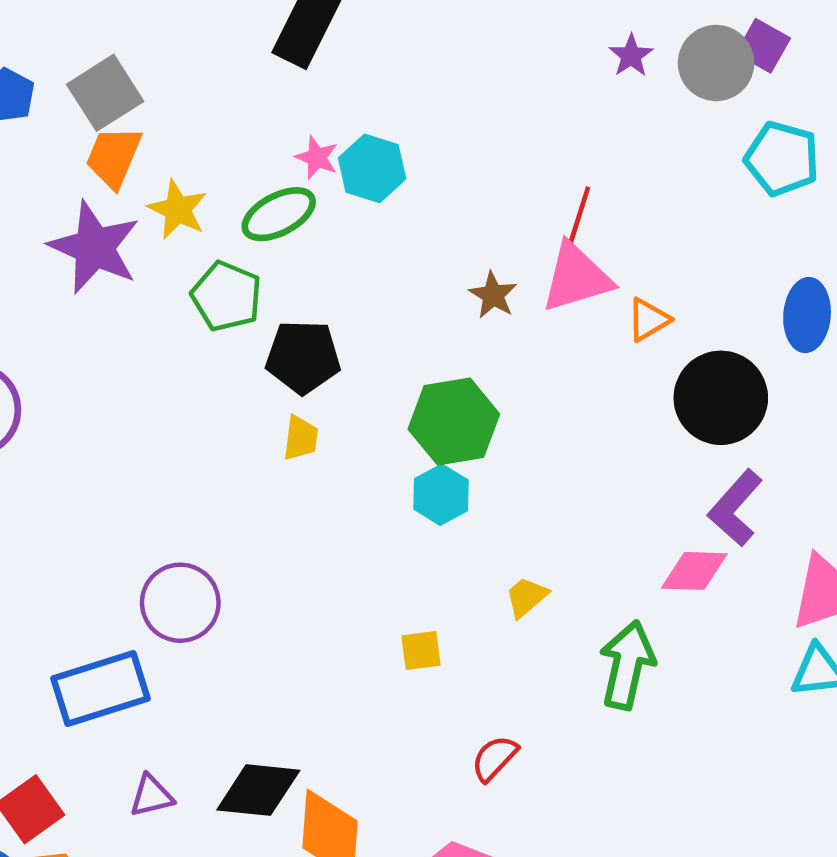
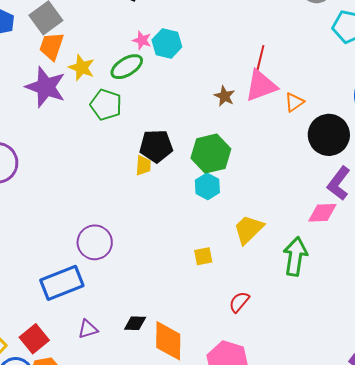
black pentagon: (303, 357) -> (156, 146), moved
yellow trapezoid: (526, 597) -> (248, 229), size x1.6
black diamond: (258, 790) -> (135, 323), size x0.6

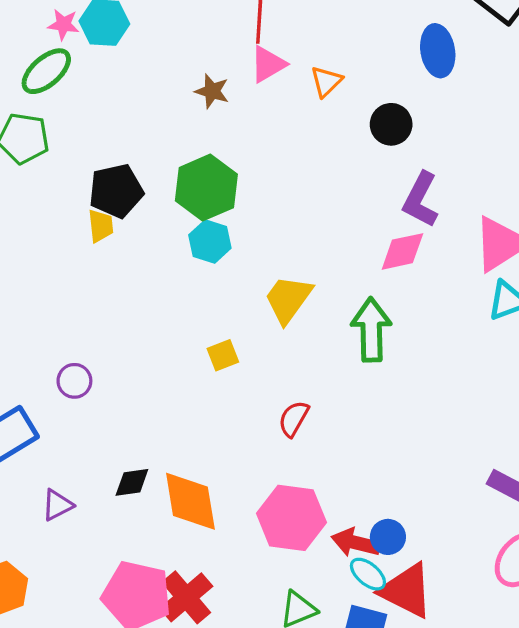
pink triangle: (261, 86) -> (268, 64), size x0.7
black circle: (329, 135) -> (391, 124), size x0.6
purple circle: (95, 242) -> (74, 381), moved, size x0.6

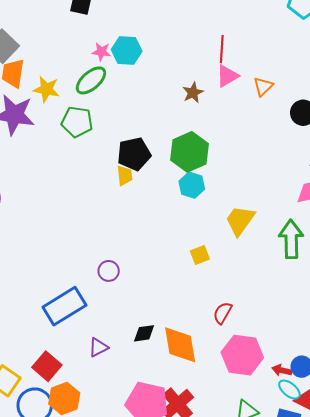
brown star: (212, 91) -> (193, 93), turned 30
red semicircle: (294, 419) -> (223, 313), moved
red arrow: (356, 543) -> (282, 370), size x0.7

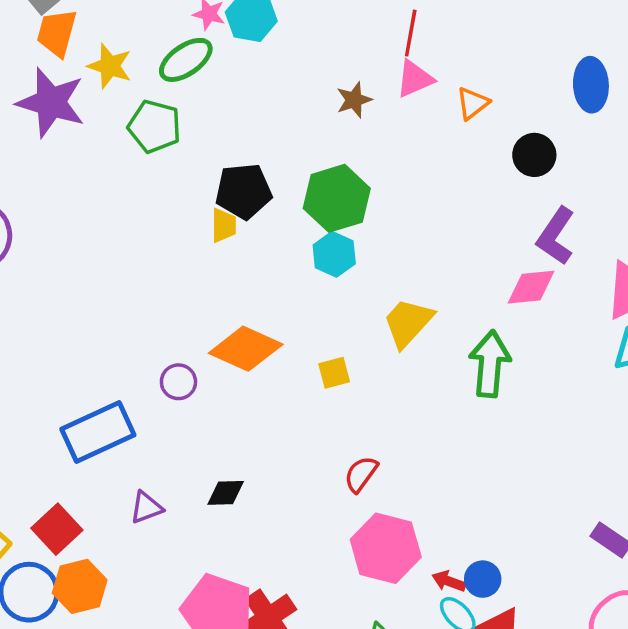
orange diamond: (180, 345) -> (246, 349), moved, turned -63

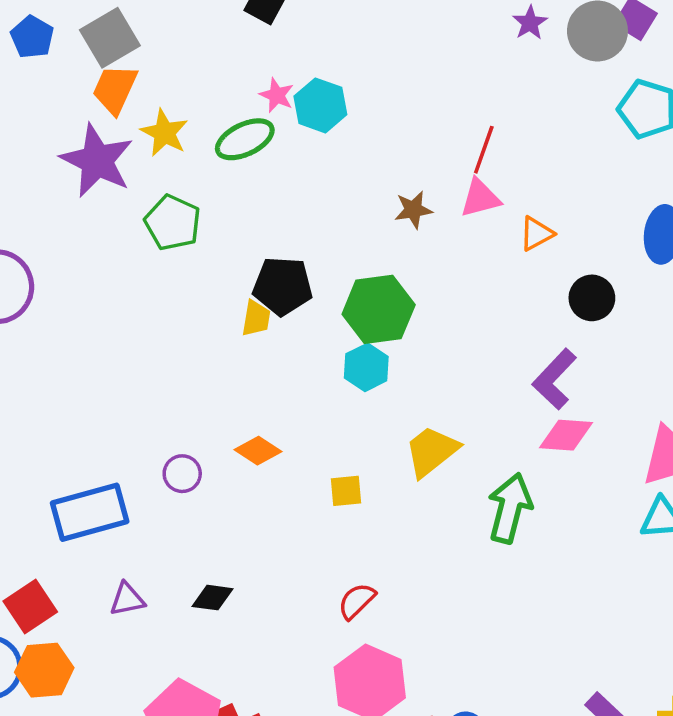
green pentagon: (155, 126) -> (173, 223), moved
purple L-shape: (556, 236) -> (554, 379), moved
orange diamond: (246, 349) -> (258, 451), size x0.6

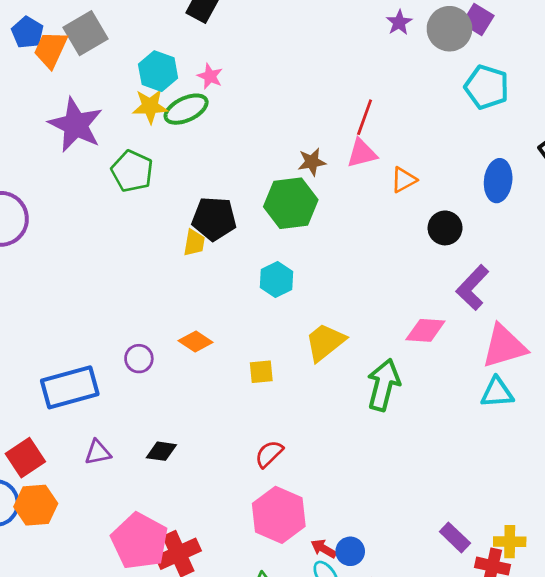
orange trapezoid: (115, 89) -> (51, 49), moved
cyan hexagon: (320, 105) -> (158, 71), moved
yellow star: (164, 133) -> (150, 106), moved, turned -30
green hexagon: (379, 309) -> (291, 203), moved
purple L-shape: (554, 379) -> (472, 287), moved

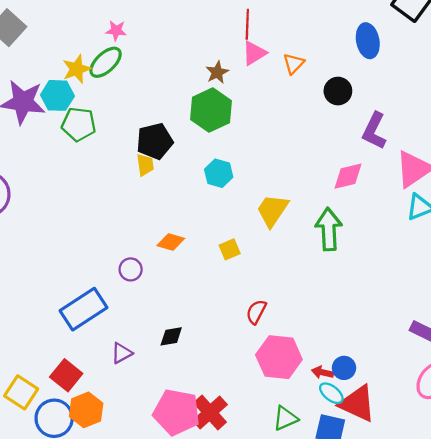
cyan hexagon: (158, 71) -> (57, 95), moved

